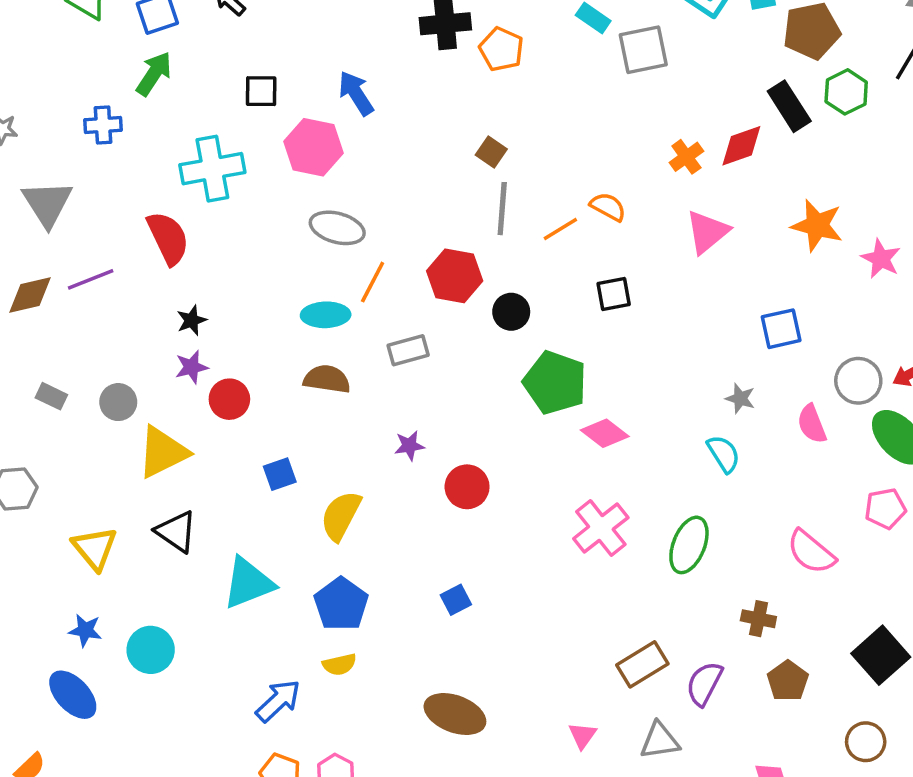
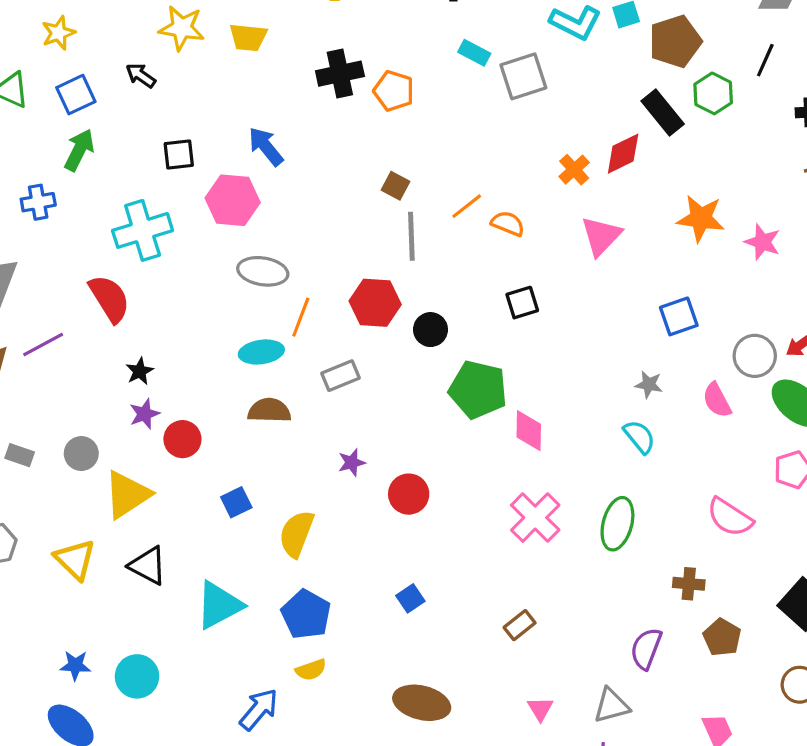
orange line: (560, 229) -> (467, 206), moved
pink diamond: (605, 433) -> (529, 431), turned 60
yellow triangle: (95, 548) -> (75, 559), moved
brown rectangle: (642, 664) -> (520, 625), moved, size x0.7

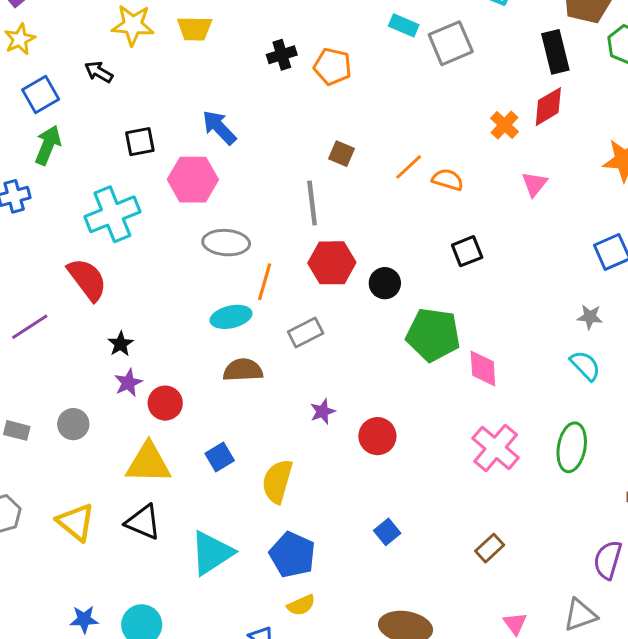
black cross: (340, 74) -> (282, 55), size x0.7
black rectangle: (663, 113) -> (555, 52), moved, turned 30
gray line: (411, 236) -> (312, 203), moved
pink triangle: (601, 236) -> (534, 184), size x0.7
yellow triangle: (127, 495) -> (148, 463), moved, turned 39

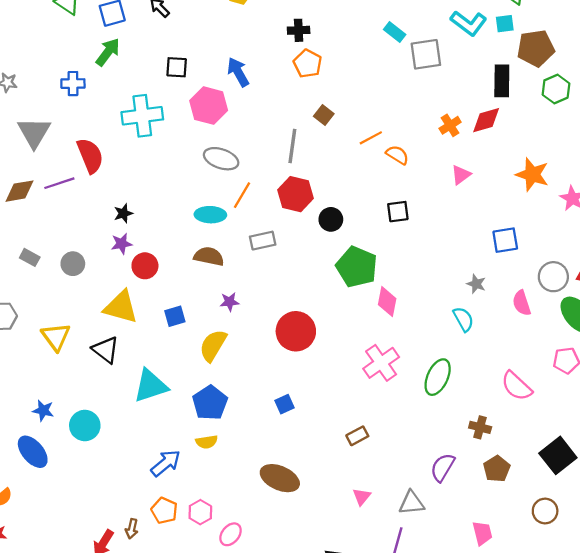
orange pentagon: (333, 67) -> (308, 64), moved
red semicircle: (87, 279) -> (90, 156), moved
purple star: (323, 412) -> (229, 302), moved
red circle: (377, 436) -> (296, 331), size x1.4

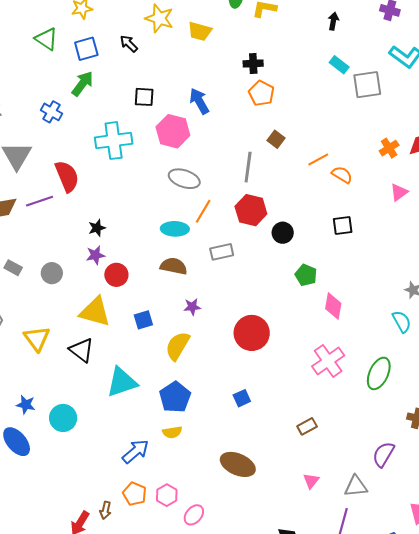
blue cross: (73, 84) -> (51, 112), turned 30
green pentagon: (357, 267) -> (306, 275), size x0.6

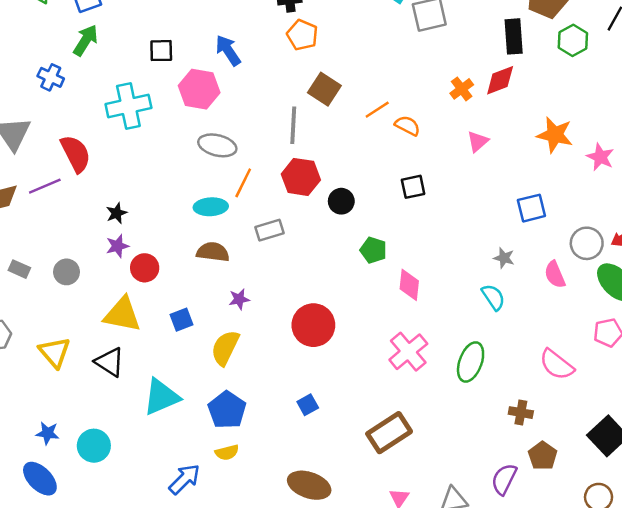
brown square: (276, 139) -> (324, 89), size x1.5
brown rectangle: (307, 426) -> (389, 433), size x1.8
purple semicircle: (383, 454) -> (504, 479), moved

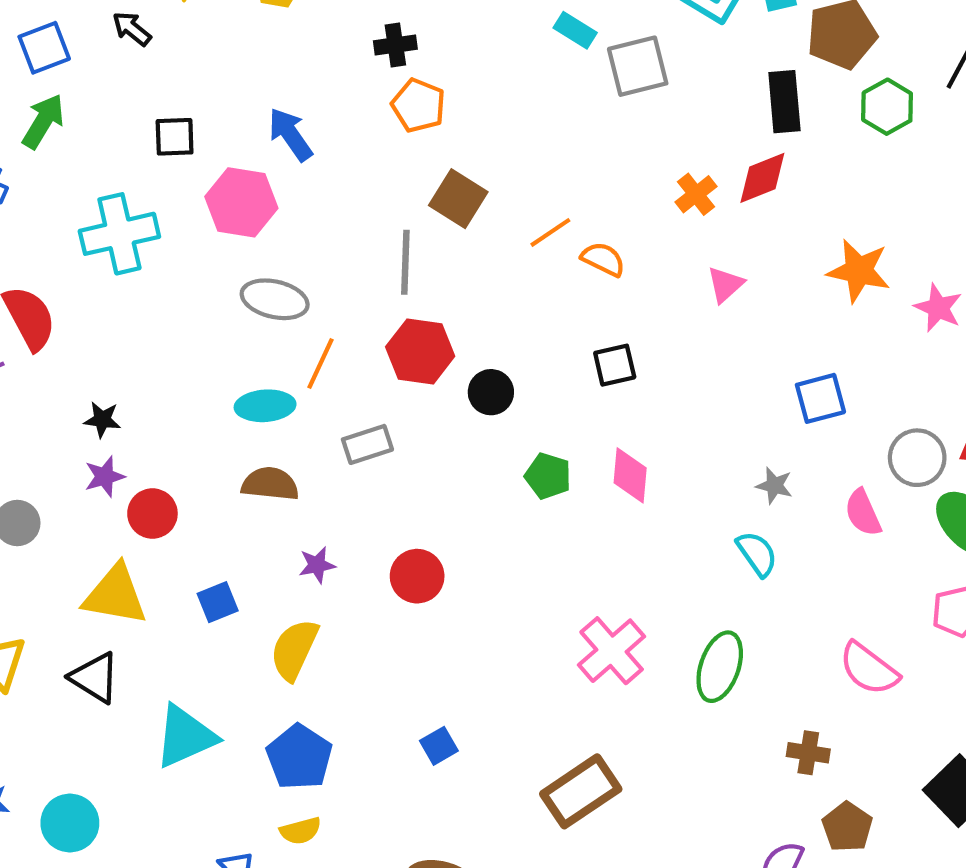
black star: (117, 213) -> (102, 420), turned 30
pink diamond: (409, 285) -> (630, 475), moved
red circle: (313, 325) -> (417, 576), moved, size x0.7

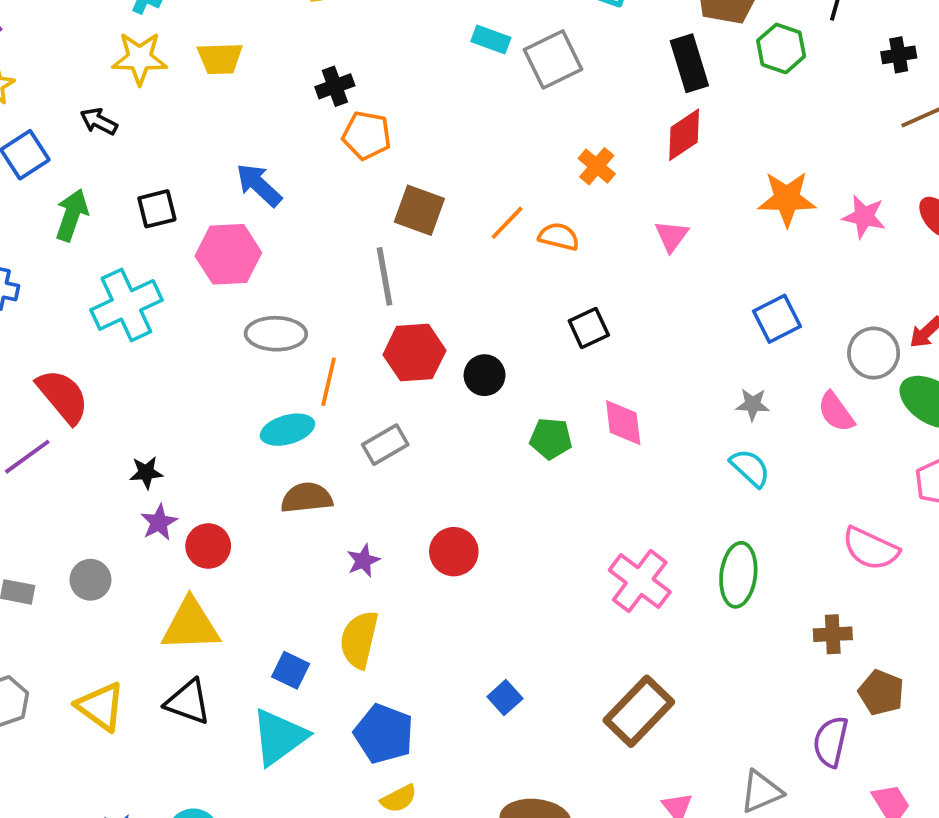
green arrow: (43, 121) -> (72, 215), moved
orange cross: (696, 194) -> (597, 166), moved
blue square: (218, 602) -> (291, 670), moved, turned -30

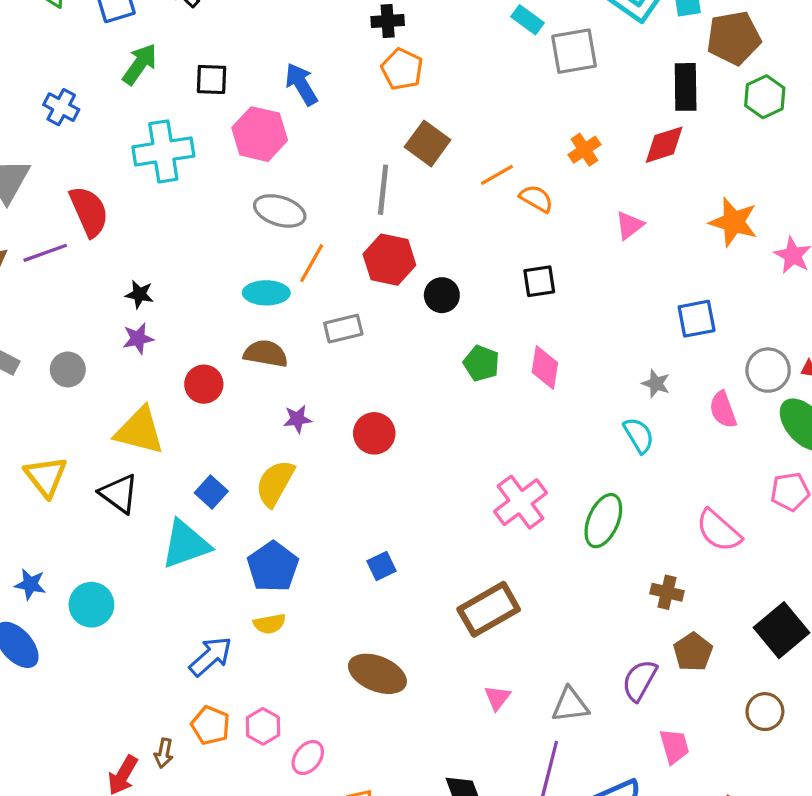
red circle: (208, 546) -> (204, 384), moved

